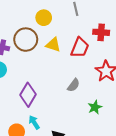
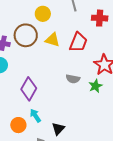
red cross: (101, 32) -> (100, 18), moved
gray semicircle: (74, 85) -> (73, 79), turned 64
green star: (95, 107) -> (95, 86), moved

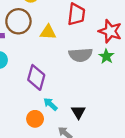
yellow triangle: (52, 40) -> (48, 32), moved
gray semicircle: (73, 79) -> (81, 55), size x1.5

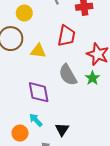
gray semicircle: (81, 55) -> (68, 75), turned 60
purple diamond: (36, 77) -> (39, 92), moved, turned -30

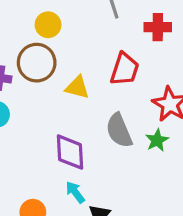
yellow circle: (24, 13) -> (48, 25), moved
cyan arrow: (36, 120) -> (75, 192), moved

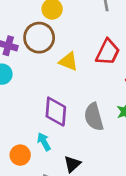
gray semicircle: (119, 131) -> (94, 117), moved
cyan arrow: (75, 192) -> (44, 142), moved

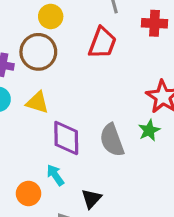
red trapezoid: (108, 52) -> (102, 43), moved
yellow triangle: (69, 61) -> (37, 102), moved

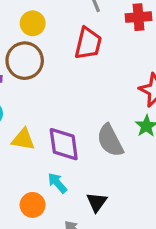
yellow triangle: (37, 102) -> (23, 139), moved

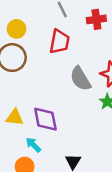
gray semicircle: (110, 140) -> (80, 79), moved
cyan arrow: (57, 183) -> (33, 145), moved

